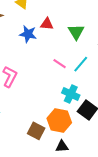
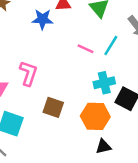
cyan cross: (71, 94) -> (104, 83), turned -30
brown square: (36, 131) -> (53, 107), moved

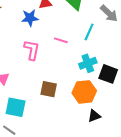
pink line: (85, 49) -> (61, 40), moved
pink L-shape: (28, 73) -> (32, 50), moved

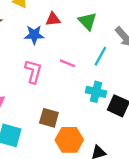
cyan cross: (88, 63) -> (96, 92), turned 30
orange hexagon: (84, 92) -> (69, 140), moved

